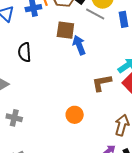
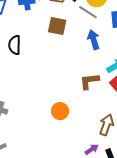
blue arrow: (79, 45) -> (94, 40), moved

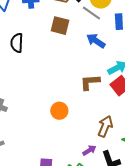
blue arrow: (94, 40) -> (96, 41), turned -42

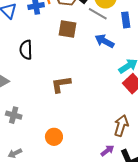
brown L-shape: (90, 82) -> (61, 84), moved
orange circle: (59, 111) -> (54, 137), moved

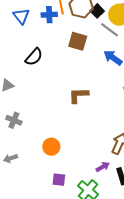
black semicircle: (26, 50) -> (34, 57), turned -144
brown L-shape: (61, 84) -> (79, 95), moved

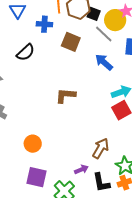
black square: (97, 11) -> (94, 14), turned -32
blue cross: (49, 15) -> (44, 24), moved
purple square: (59, 180) -> (36, 177), size x1.5

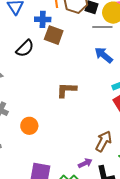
gray line: (104, 34) -> (102, 27), turned -42
brown square: (71, 42) -> (54, 35), moved
orange circle: (33, 144) -> (29, 126), moved

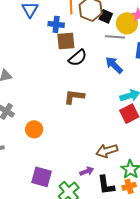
brown square: (54, 35) -> (66, 41), turned -30
black semicircle: (25, 48) -> (78, 58), moved
brown arrow: (104, 141) -> (107, 151), turned -140

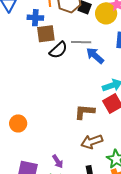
gray line: (115, 37) -> (81, 42), moved
brown L-shape: (74, 97) -> (85, 112), moved
purple arrow: (87, 171) -> (58, 161), moved, turned 80

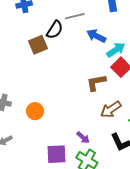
brown square: (46, 34) -> (38, 45), moved
blue arrow: (95, 56) -> (96, 36), moved

